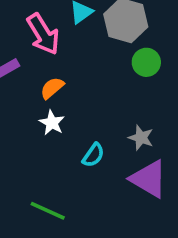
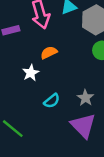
orange semicircle: (52, 88) -> (49, 53), moved

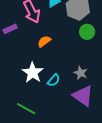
white star: (31, 73) -> (33, 73), moved, size x1.5

